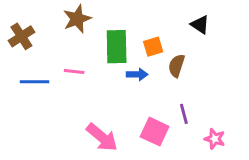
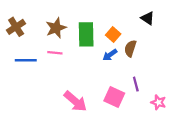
brown star: (77, 19) -> (56, 28), moved
orange square: (153, 47) -> (113, 34), turned -32
blue arrow: (137, 74) -> (110, 55), moved, turned 144

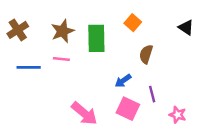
black triangle: (148, 18) -> (186, 27), moved
orange square: (113, 34) -> (133, 23), moved
blue arrow: (110, 55) -> (123, 81), moved

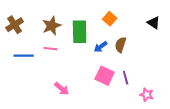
blue arrow: (123, 81) -> (101, 47), moved
pink square: (128, 109) -> (105, 76), moved
pink arrow: (84, 113) -> (62, 89), moved, size x0.7

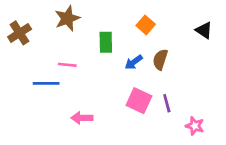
brown star: (52, 26) -> (67, 18), moved
green rectangle: (80, 32) -> (106, 42), size x0.7
blue line: (24, 56) -> (46, 83), moved
pink arrow: (62, 89) -> (82, 118), turned 140

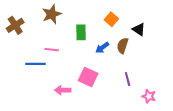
black triangle: (204, 30) -> (139, 29), moved
pink square: (139, 101) -> (88, 77), moved

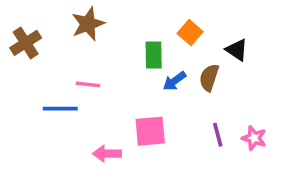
green rectangle: (81, 32) -> (154, 55), moved
pink square: (88, 77) -> (150, 131), turned -30
pink star: (149, 96) -> (254, 138), moved

